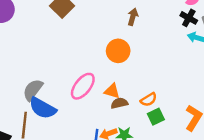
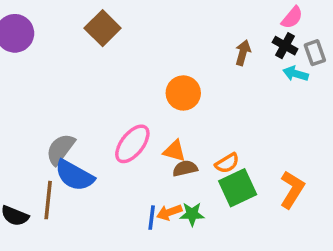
brown arrow: (133, 17) -> (243, 53), moved
green square: (156, 117) -> (238, 188), size x1.5

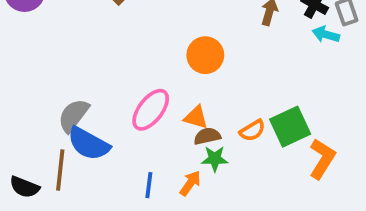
green square: (238, 188) -> (290, 127), moved
orange arrow: (169, 212) -> (190, 183), turned 145
green star: (192, 214) -> (215, 159), moved
blue line: (152, 218) -> (149, 185), moved

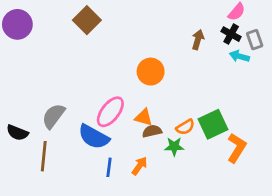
blue semicircle: (89, 144) -> (94, 137), moved
green star: (215, 159) -> (174, 146), moved
black semicircle: (24, 187) -> (17, 133), moved

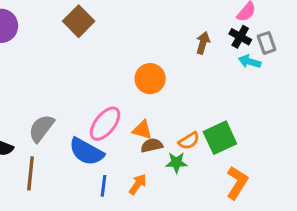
orange L-shape: (237, 148) -> (237, 183), moved

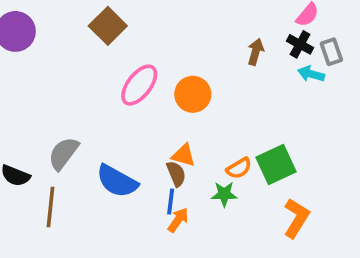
pink ellipse: (105, 124) -> (139, 85), moved
brown semicircle: (152, 145) -> (176, 174), moved, turned 80
blue line: (103, 186) -> (171, 201), moved

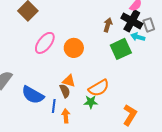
black cross: (300, 44) -> (132, 21), size x1.5
green square: (276, 165) -> (121, 49), moved
orange semicircle: (239, 168) -> (99, 88), size x1.5
blue line: (171, 201) -> (54, 106), moved
orange arrow: (178, 220) -> (66, 116), turned -40

